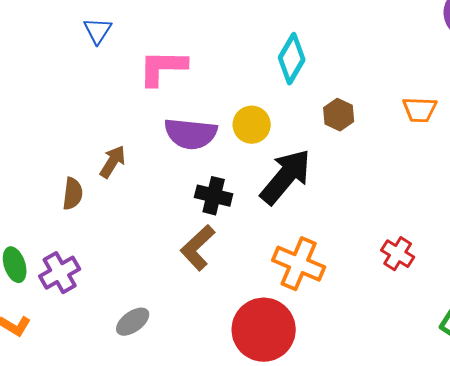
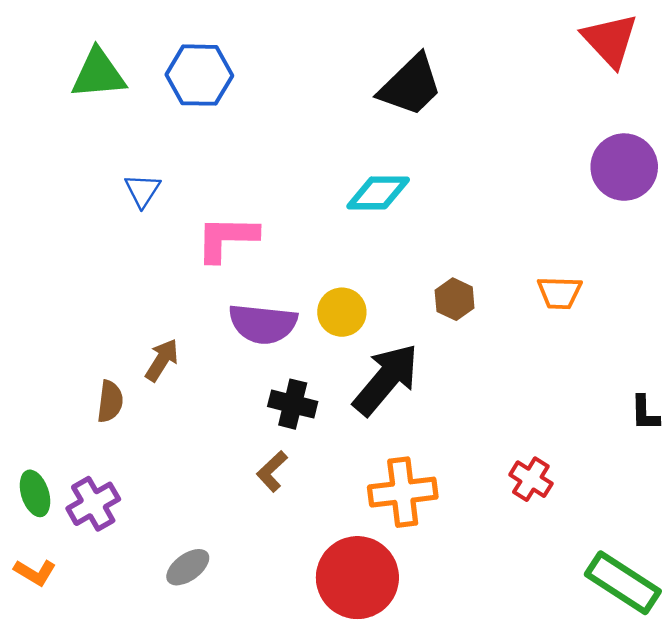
cyan diamond: (292, 59) -> (378, 193), moved, turned 60
brown L-shape: (198, 248) -> (272, 471), size x0.7
orange cross: (299, 264) -> (403, 492), turned -30

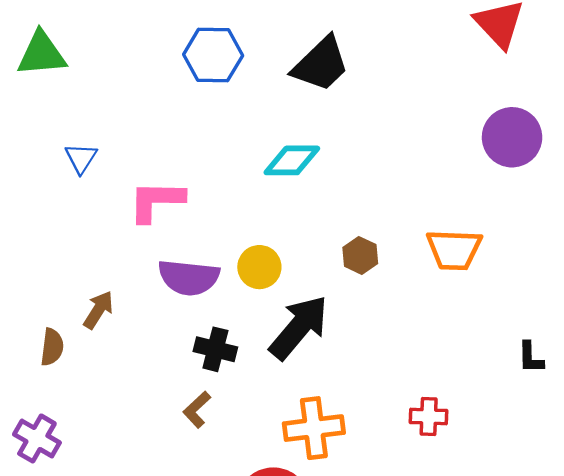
blue hexagon: (199, 75) -> (213, 55), moved
orange trapezoid: (559, 293) -> (454, 250), size x1.4
red cross: (531, 479) -> (429, 417), turned -30
purple cross: (93, 504) -> (37, 439), turned -30

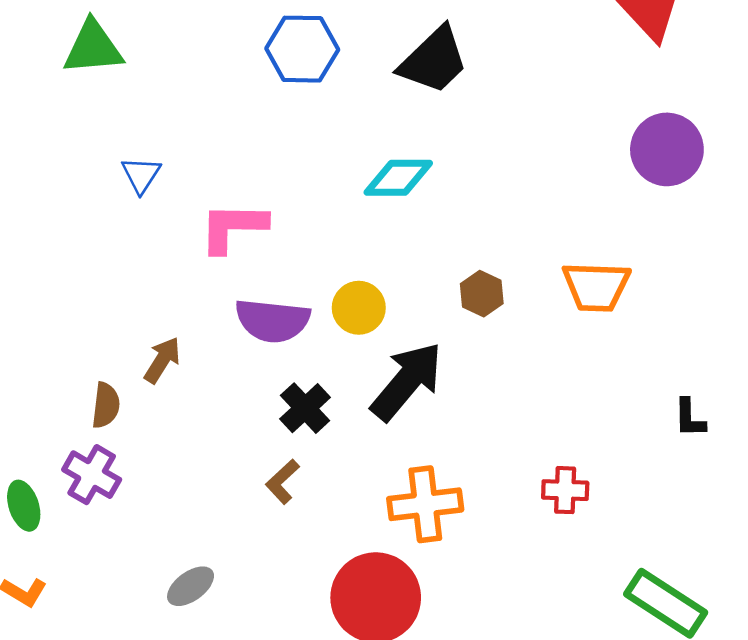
black cross: (215, 349) -> (305, 408), turned 33
purple cross: (37, 439) -> (92, 475), moved

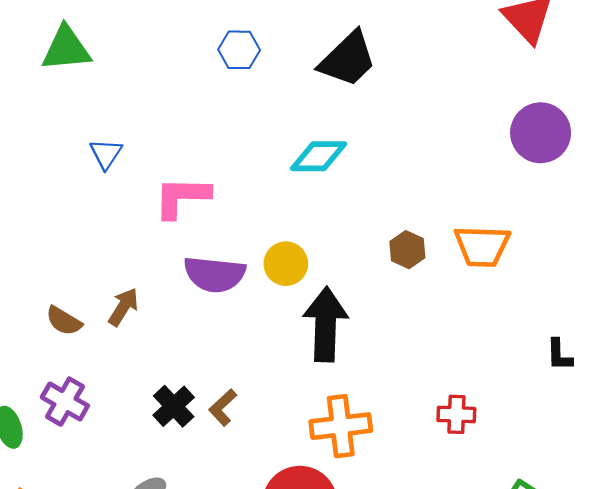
blue hexagon: (302, 49) -> (239, 50), size x0.7
brown hexagon: (482, 294) -> (407, 250), moved
black arrow: (407, 381) -> (326, 324), turned -38
brown semicircle: (106, 405) -> (64, 321), moved, turned 114
black cross: (305, 408) -> (174, 406), moved

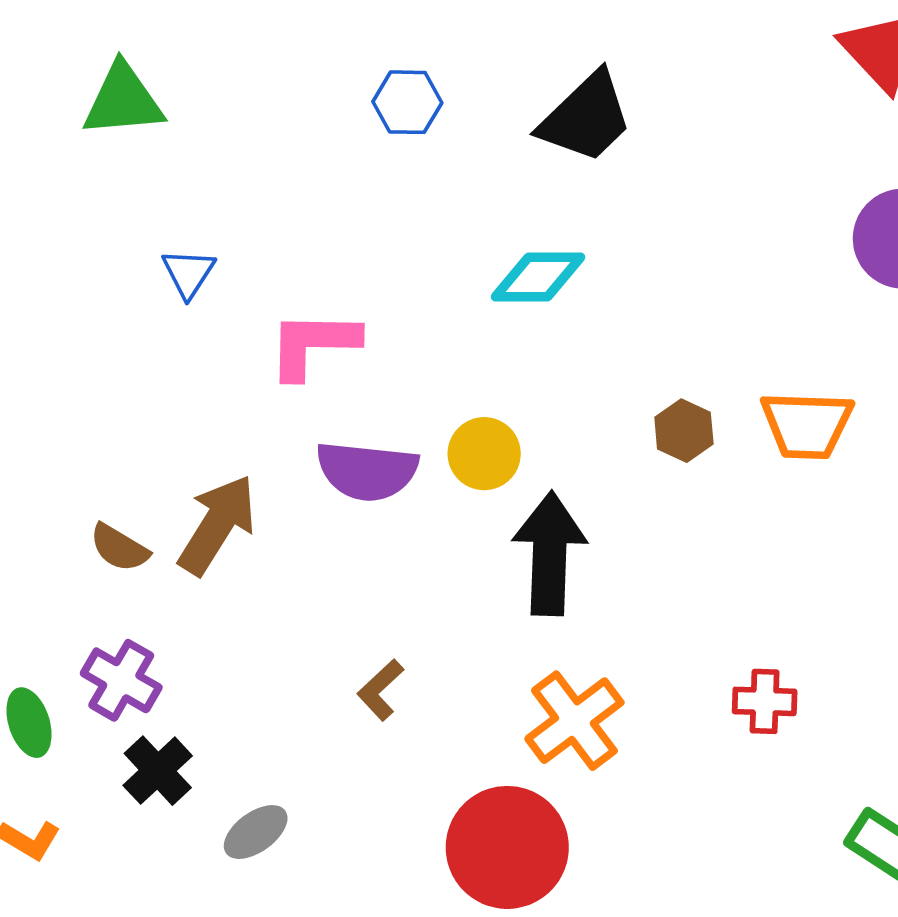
brown arrow: (123, 307) -> (217, 525), size x1.6
black cross: (174, 406) -> (158, 771), moved
orange cross: (341, 426) -> (574, 721), turned -30

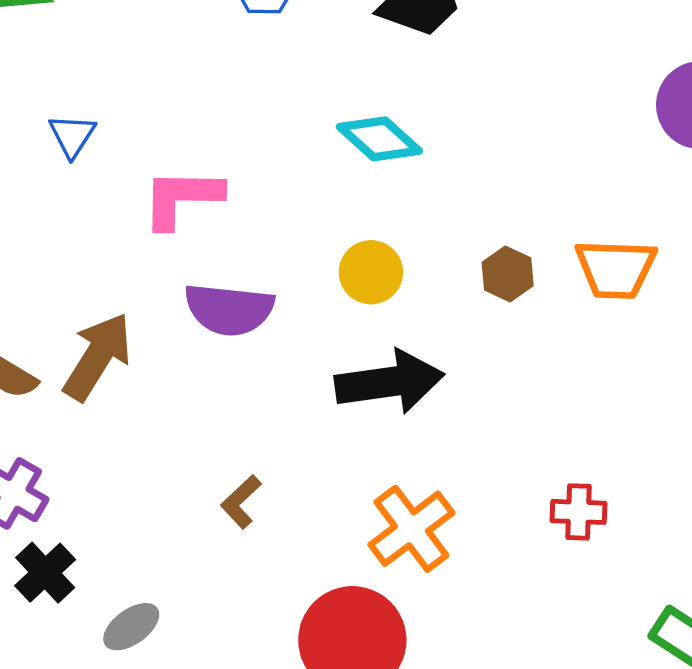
cyan diamond: (538, 277) -> (379, 139), turned 42
yellow circle: (484, 454) -> (371, 272), moved
black arrow: (549, 554) -> (389, 382), turned 80

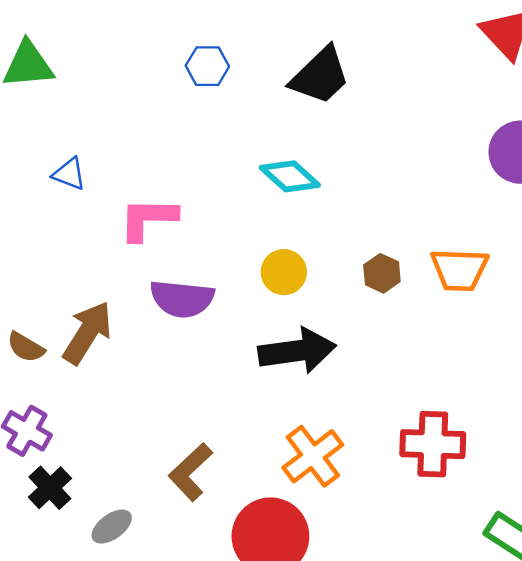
blue triangle: (72, 136) -> (69, 174), turned -42
brown L-shape: (241, 502) -> (190, 472), moved, size x1.5
red cross: (579, 512) -> (433, 444), size x1.6

